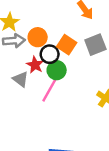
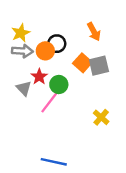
orange square: (67, 45) -> (82, 63), moved
black circle: (50, 54) -> (57, 44), moved

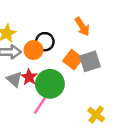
green circle: (59, 84) -> (50, 84), size x1.5
gray triangle: (24, 88) -> (14, 79), moved

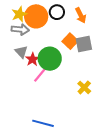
black circle: (45, 42) -> (57, 12), moved
orange circle: (33, 50) -> (36, 16), moved, size x1.5
red star: (29, 77) -> (32, 59), moved

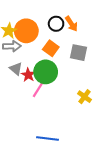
black circle: (57, 12) -> (56, 24), moved
orange square: (70, 41) -> (51, 48), moved
gray square: (84, 44) -> (79, 53), turned 30

